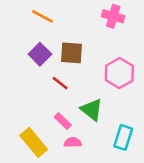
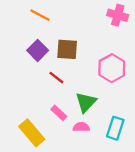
pink cross: (113, 16) -> (118, 15), moved
green triangle: (92, 110) -> (86, 102), turned 35
pink semicircle: (73, 142) -> (81, 127), moved

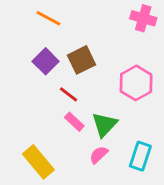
brown square: (67, 49) -> (81, 60), turned -30
pink rectangle: (59, 113) -> (74, 122), moved
pink semicircle: (81, 127) -> (99, 155), turned -42

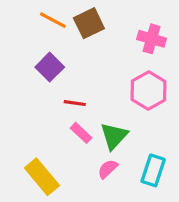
pink cross: (143, 18) -> (152, 39), moved
brown square: (81, 60) -> (89, 23), moved
red line: (69, 94) -> (75, 103), turned -30

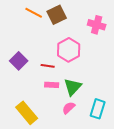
purple square: (50, 67) -> (19, 61), moved
pink hexagon: (148, 91) -> (69, 50), moved
pink rectangle: (81, 133) -> (52, 85), turned -40

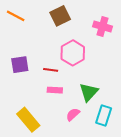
orange line: (34, 13) -> (16, 16), moved
purple square: (19, 61) -> (20, 65), turned 36
green triangle: (73, 87) -> (89, 92), moved

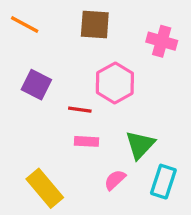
brown square: (60, 16) -> (95, 24), turned 30
purple square: (20, 65) -> (36, 85), moved, turned 36

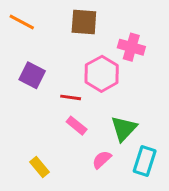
pink cross: (162, 41) -> (131, 47), moved
pink rectangle: (87, 141) -> (77, 126), turned 36
yellow rectangle: (45, 188) -> (40, 167), size x0.6

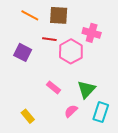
orange line: (22, 22) -> (30, 15), moved
red line: (71, 97) -> (49, 39), moved

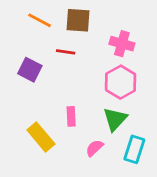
pink hexagon: (71, 51) -> (121, 82), moved
pink rectangle: (53, 87) -> (71, 116), turned 48
yellow rectangle: (28, 116) -> (41, 137), moved, size x1.5

